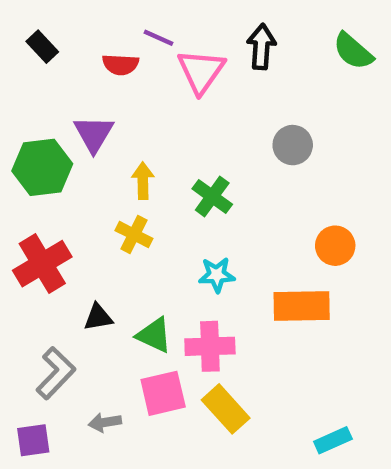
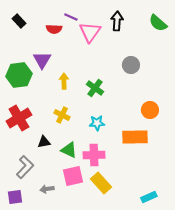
yellow cross: (134, 234) -> (62, 115), moved

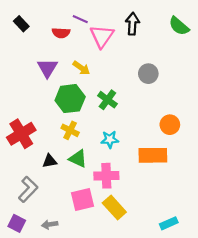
green hexagon: (19, 75) -> (70, 99), moved
yellow arrow: (64, 81) -> (81, 68), moved, turned 126
green triangle: (69, 150) -> (78, 159), moved
gray arrow: (47, 189) -> (50, 224), moved
purple square: (15, 197) -> (17, 223), turned 35

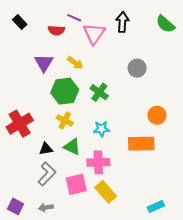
gray L-shape: (28, 189) -> (47, 174), moved

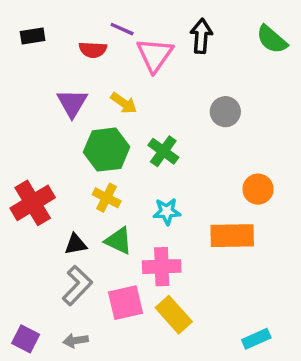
black rectangle: (20, 22) -> (33, 36), turned -56

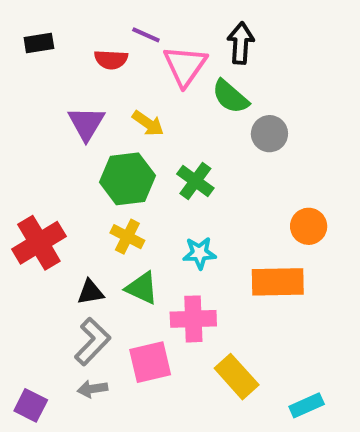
green semicircle: (272, 39) -> (230, 97), moved
yellow rectangle: (174, 315) -> (237, 377), moved
gray arrow: (76, 341) -> (92, 389), moved

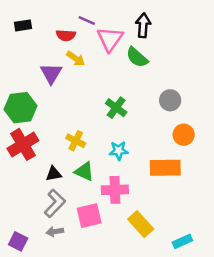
yellow arrow: (148, 123) -> (76, 59), moved
gray circle: (269, 134) -> (170, 100), moved
green hexagon: (127, 179) -> (20, 108), moved

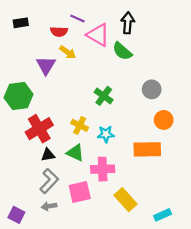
pink triangle: (110, 39) -> (98, 35), turned -35
yellow cross: (76, 141) -> (80, 125), moved
red cross: (23, 144) -> (39, 129), moved

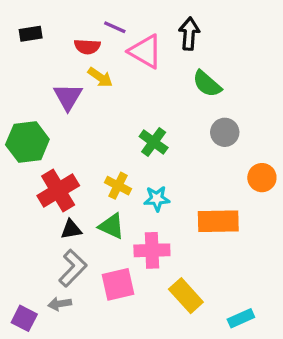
green semicircle: (122, 51) -> (207, 84), moved
orange circle: (164, 120) -> (262, 178), moved
gray arrow: (49, 206) -> (60, 304), moved

